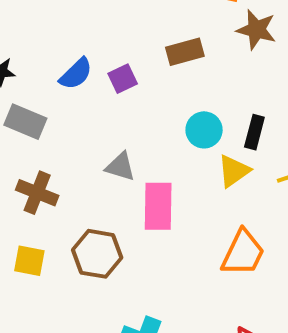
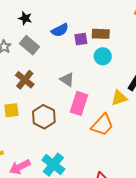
brown rectangle: (185, 52) -> (101, 34), moved
cyan circle: (204, 130) -> (103, 56), moved
orange trapezoid: (243, 253) -> (102, 125), moved
yellow square: (29, 261) -> (11, 110), turned -35

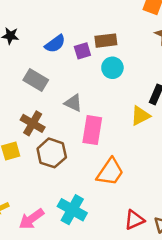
gray rectangle: (30, 45) -> (36, 80), moved
brown cross: (25, 80) -> (33, 123), moved
orange trapezoid: (102, 125) -> (110, 172), moved

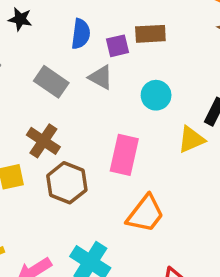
blue semicircle: (55, 44) -> (81, 34), turned -50
cyan circle: (112, 68) -> (156, 95), moved
gray triangle: (73, 103) -> (101, 77), moved

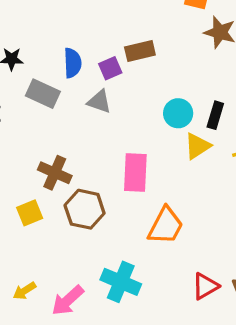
gray rectangle: (51, 82) -> (43, 94), moved
cyan circle: (156, 95) -> (178, 113), moved

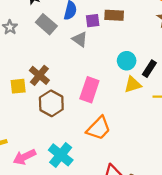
yellow square: (30, 213) -> (18, 86), moved

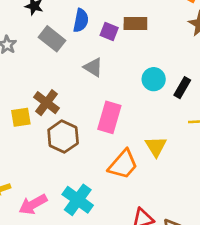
purple square: (93, 21) -> (109, 32), turned 32
gray triangle: (80, 39) -> (93, 67), moved
yellow triangle: (133, 85) -> (156, 146), moved, turned -42

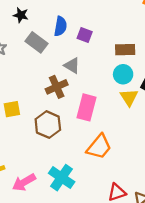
brown rectangle: (135, 24) -> (125, 50), moved
brown cross: (47, 103) -> (57, 87), moved, turned 30
yellow triangle: (156, 146) -> (129, 97), moved

